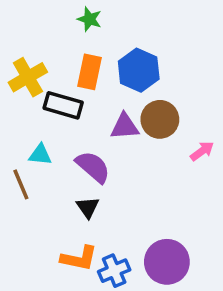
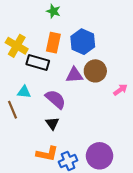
yellow cross: (28, 77) -> (17, 46), turned -30

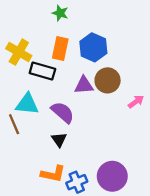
cyan triangle: (24, 92) -> (27, 104), size x1.5

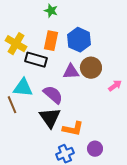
black triangle: (59, 140) -> (50, 118), size x1.6
orange L-shape: (53, 174) -> (73, 129), moved
purple circle: (112, 176) -> (95, 149), size x0.6

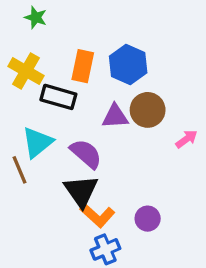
green star: (51, 11) -> (36, 17), moved
cyan triangle: (23, 88) -> (37, 142), turned -45
orange L-shape: (73, 129) -> (97, 215), moved, turned 30
purple circle: (95, 149) -> (148, 219), moved

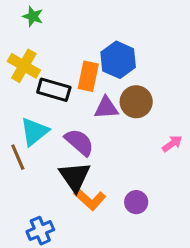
orange rectangle: (83, 66) -> (88, 76), moved
pink arrow: (187, 139) -> (172, 144), moved
blue cross: (105, 249) -> (40, 231), moved

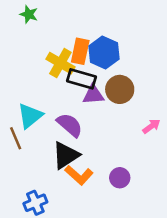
yellow cross: (24, 66) -> (60, 63), moved
orange rectangle: (88, 76) -> (80, 51), moved
black rectangle: (54, 90) -> (82, 79), moved
black triangle: (75, 177) -> (66, 155), turned 32

